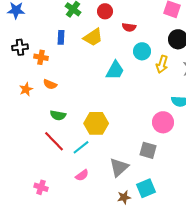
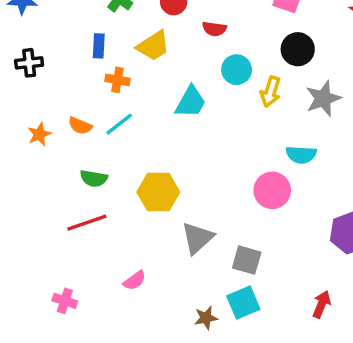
orange cross: (41, 57) -> (118, 80), moved
red line: (54, 141) -> (87, 223), turned -65
cyan line: (81, 147) -> (119, 124), moved
gray square: (148, 150) -> (247, 260), moved
gray triangle: (119, 167) -> (197, 238), moved

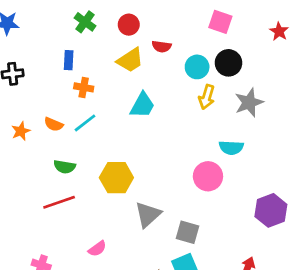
yellow trapezoid: (153, 46) -> (130, 60), moved
cyan circle: (237, 70) -> (197, 67), moved

